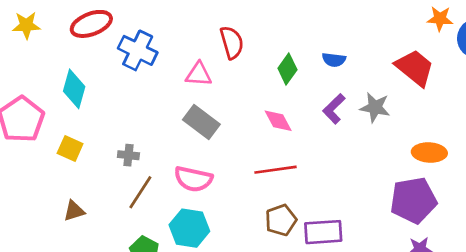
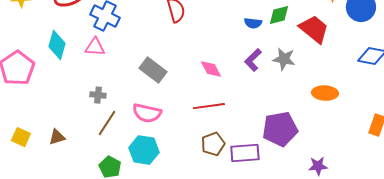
green diamond: (287, 69) -> (279, 15), moved, turned 40
pink triangle: (199, 74) -> (95, 47), moved
yellow square: (70, 149) -> (21, 137), moved
purple pentagon: (413, 200) -> (280, 129), moved

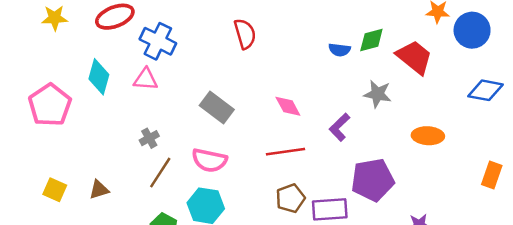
purple L-shape: (253, 60) -> (340, 127), moved
gray cross: (98, 95) -> (149, 138), turned -35

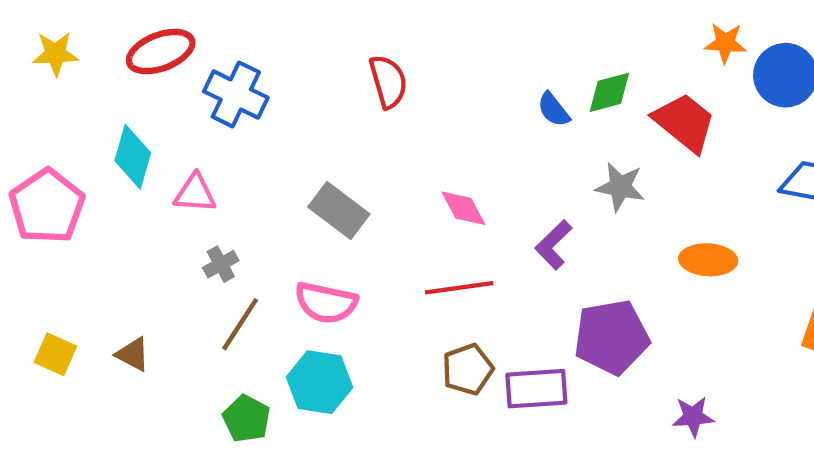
blue semicircle: (340, 50) -> (554, 110), turned 45
pink triangle: (146, 79) -> (195, 193), moved
brown triangle: (99, 190) -> (133, 354), turned 45

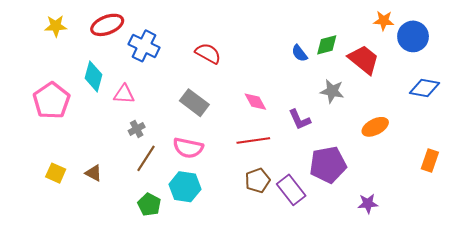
red semicircle: (388, 82) -> (208, 53), moved, turned -45
purple L-shape: (554, 245) -> (300, 119), turned -70
orange ellipse: (708, 260) -> (375, 127), turned -30
purple rectangle: (536, 389) -> (291, 190), turned 56

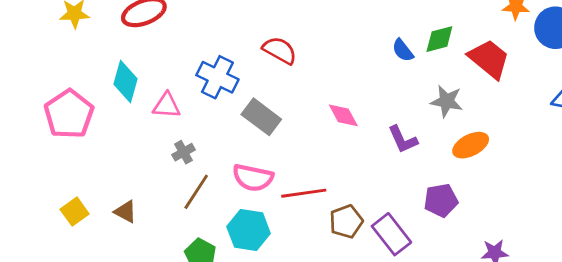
blue cross: (144, 46) -> (217, 77), moved
orange ellipse: (375, 127) -> (471, 145), moved
red line: (253, 140) -> (304, 193), moved
purple pentagon: (328, 165) -> (441, 200), size x0.7
yellow square: (56, 173) -> (75, 212), turned 30

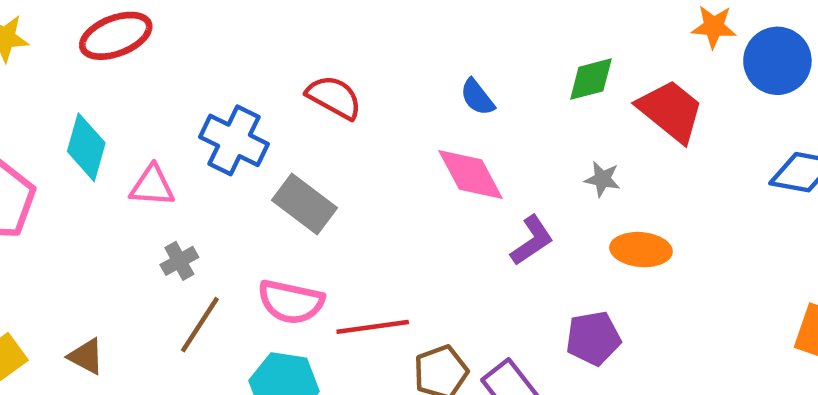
blue semicircle: (403, 50) -> (477, 97), moved
gray star: (447, 101) -> (602, 179), size x0.7
pink diamond: (343, 115) -> (470, 175), moved, size x1.4
purple L-shape: (403, 139) -> (532, 240), turned -100
orange ellipse: (471, 145) -> (641, 250), turned 32

